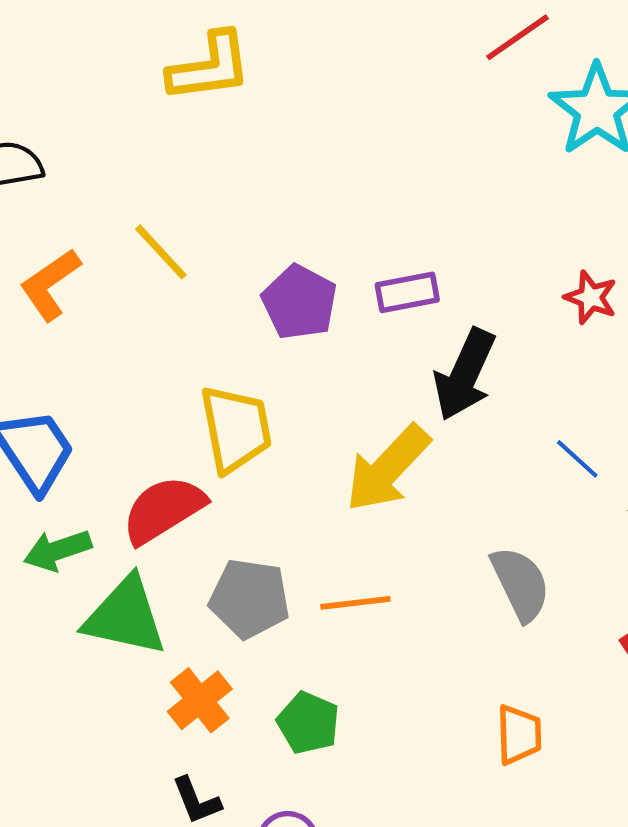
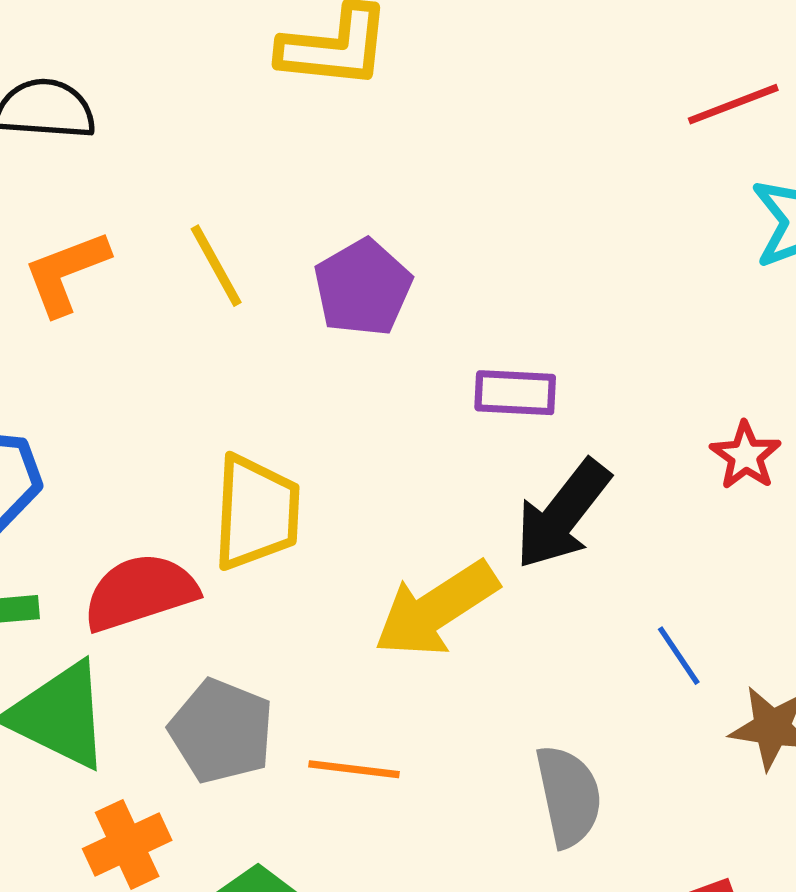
purple pentagon: (299, 302) -> (363, 288), moved

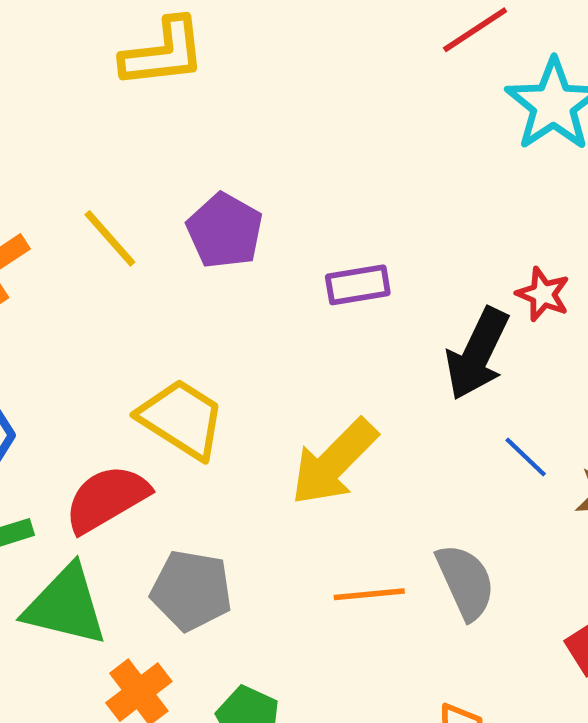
yellow trapezoid: (256, 512) -> (181, 419), turned -48
black arrow: (562, 514) -> (477, 354), moved
orange line: (354, 769) -> (369, 594), moved

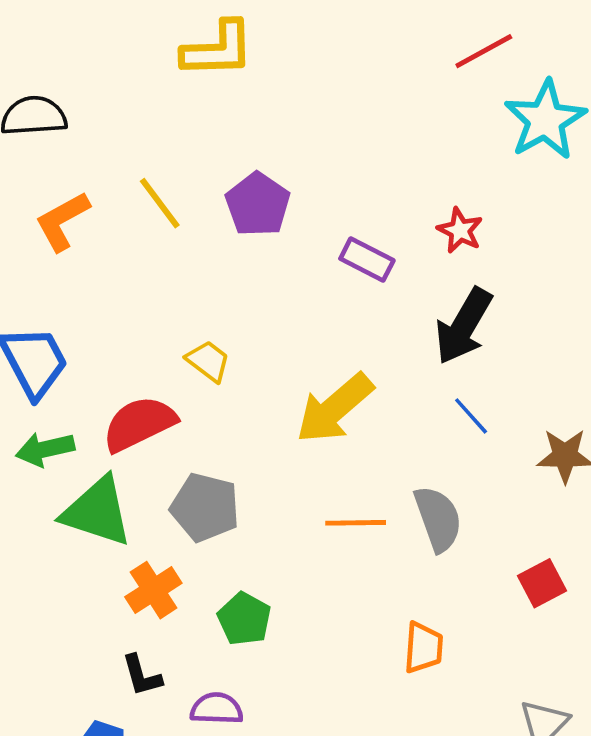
purple rectangle: (358, 285) -> (367, 259), turned 32
red star: (543, 294) -> (460, 230), moved
yellow trapezoid: (181, 419) -> (208, 361), size x0.6
blue line: (526, 457) -> (471, 416), moved

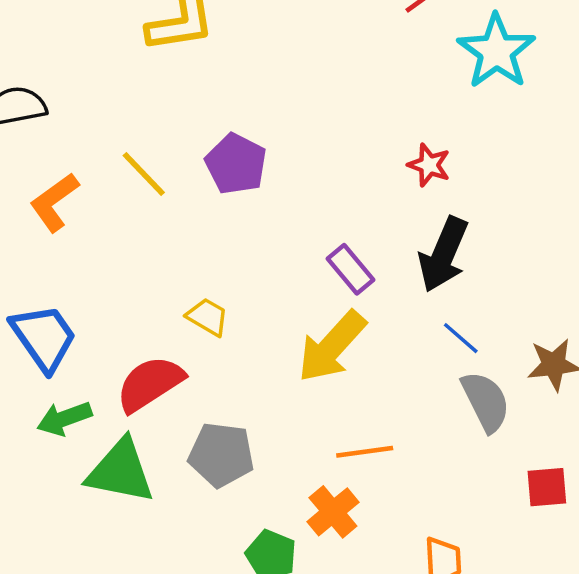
purple rectangle: (367, 259) -> (350, 269), moved, turned 30
gray semicircle: (438, 519) -> (486, 401), moved
red square: (542, 583) -> (547, 487), turned 30
orange cross: (153, 590) -> (333, 512), moved

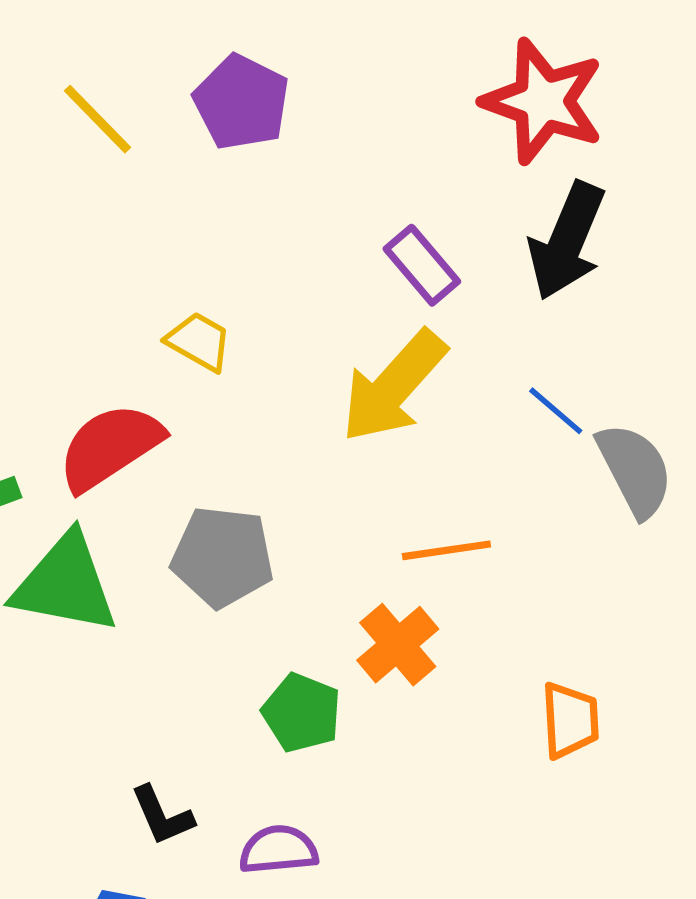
red star: (429, 165) -> (543, 101), size x1.8
blue line: (461, 338) -> (556, 411), moved

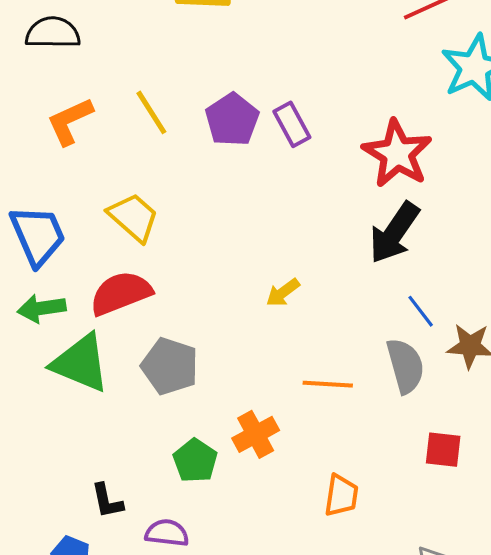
purple rectangle: (422, 265) -> (292, 124), moved
yellow trapezoid: (199, 342) -> (133, 217), moved, size x1.4
yellow arrow: (394, 386) -> (283, 293), size x0.5
blue line: (556, 411) -> (421, 311), moved
orange line: (446, 550) -> (328, 384), moved

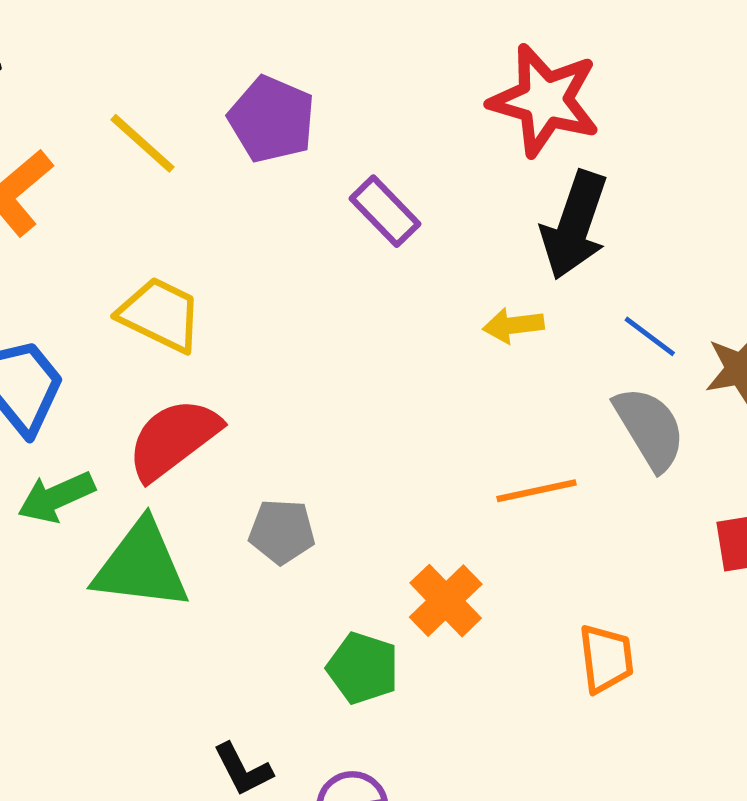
purple rectangle: (292, 124) -> (385, 211), moved
yellow arrow: (283, 293) -> (513, 325), moved, turned 45
gray pentagon: (170, 366) -> (282, 532), size x0.7

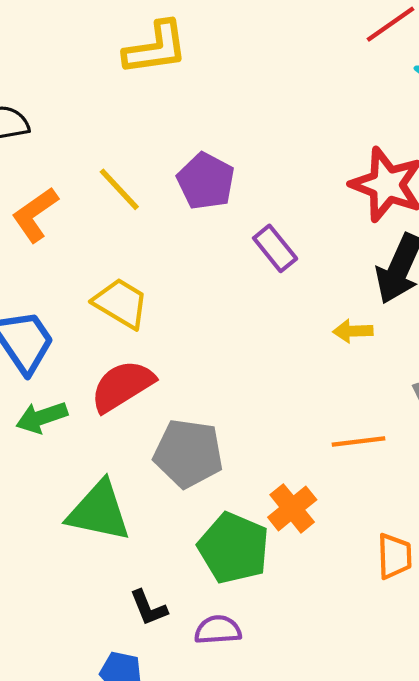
gray pentagon: (282, 532) -> (188, 453), size x1.6
green triangle: (141, 566) -> (99, 511), moved
green pentagon: (363, 668) -> (234, 548), size x1.5

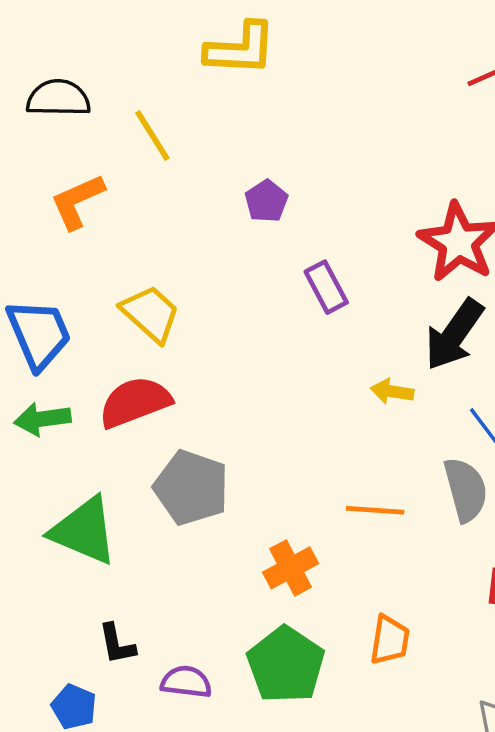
purple pentagon: (206, 181) -> (266, 201), size x0.7
yellow line: (119, 189) -> (152, 135), moved
green pentagon: (234, 548) -> (286, 665), moved

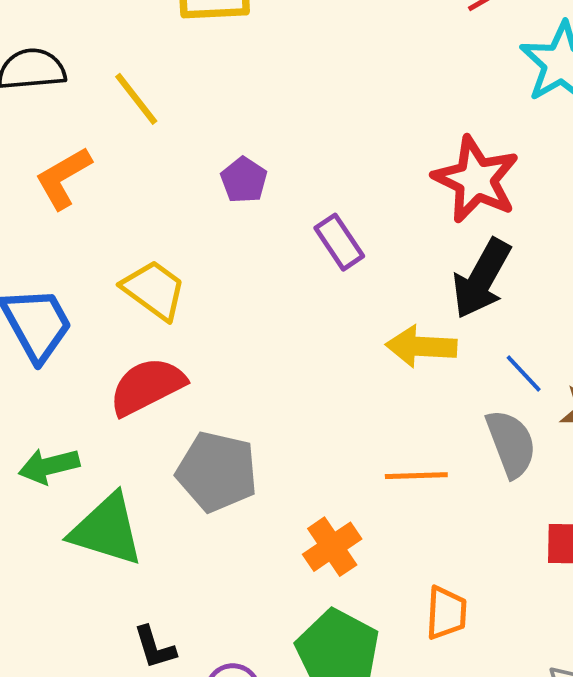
purple pentagon: (266, 201) -> (244, 180), moved
yellow arrow: (392, 391) -> (421, 346), size x1.5
green arrow: (42, 419) -> (49, 466), moved

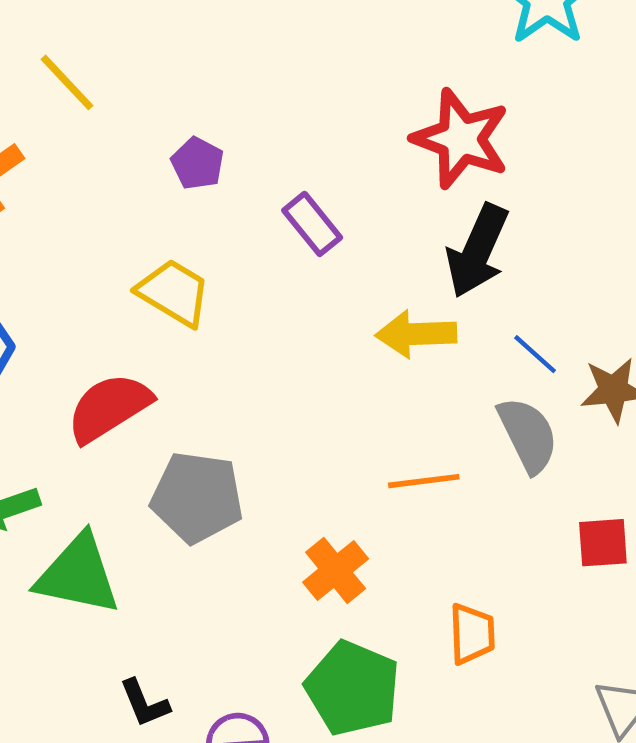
yellow trapezoid: (154, 290) -> (174, 293), moved

